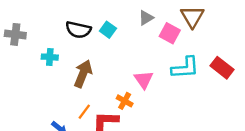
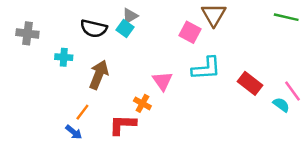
gray triangle: (146, 18) -> (130, 16), moved
red rectangle: (222, 68) -> (250, 83), moved
orange line: (84, 112) -> (82, 112), moved

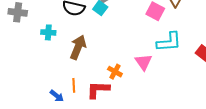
pink triangle: (162, 81) -> (144, 62), moved
orange line: (82, 112) -> (74, 85), moved, turned -40

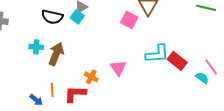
cyan cross: (48, 32) -> (36, 47), moved
cyan L-shape: (169, 42) -> (157, 54), moved

